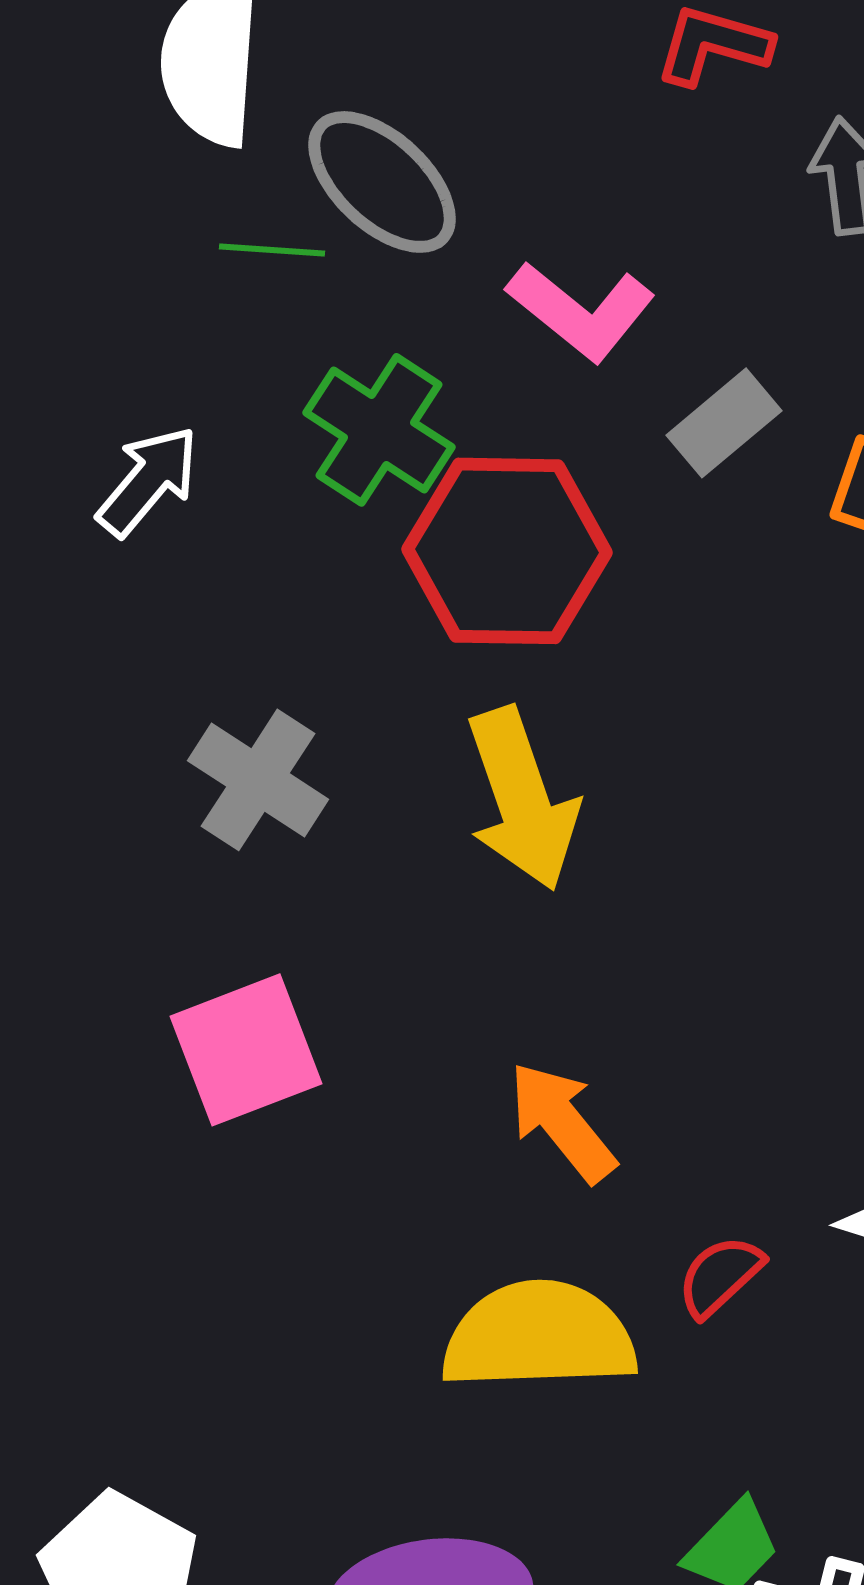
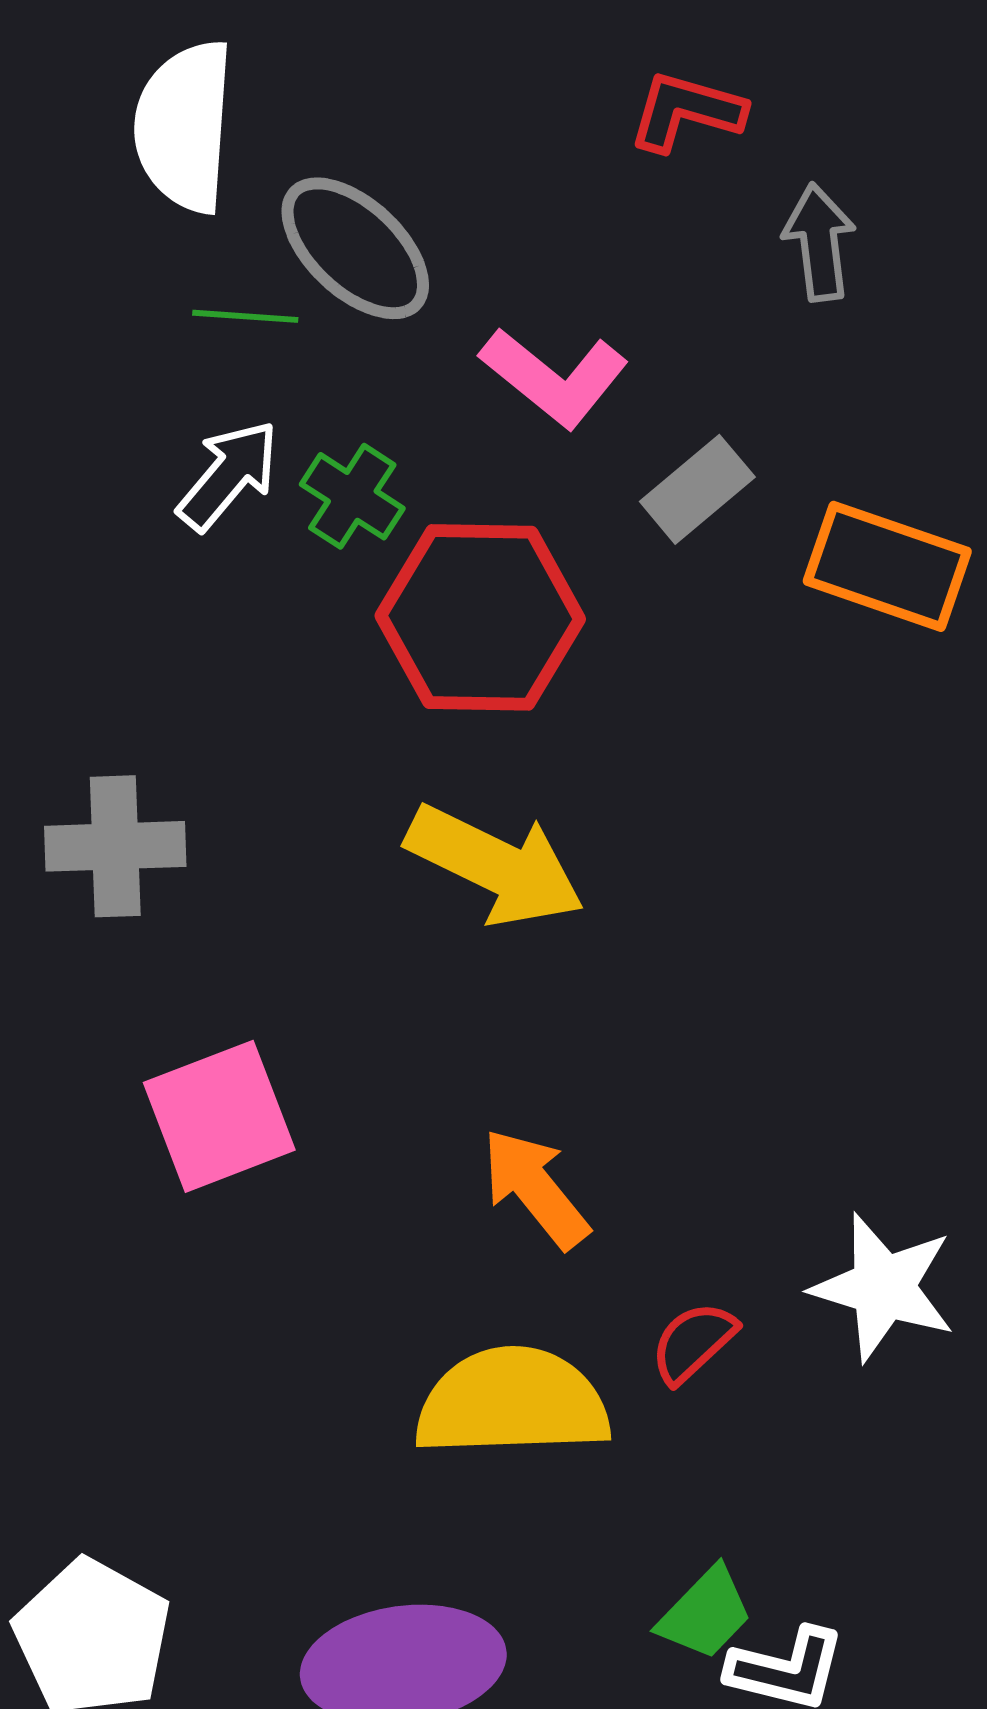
green cross: (379, 430) -> (352, 496), size x0.7
white arrow: (148, 481) -> (228, 475), moved
gray cross: (258, 780) -> (115, 846), moved, turned -35
yellow arrow: (522, 799) -> (495, 865), turned -45

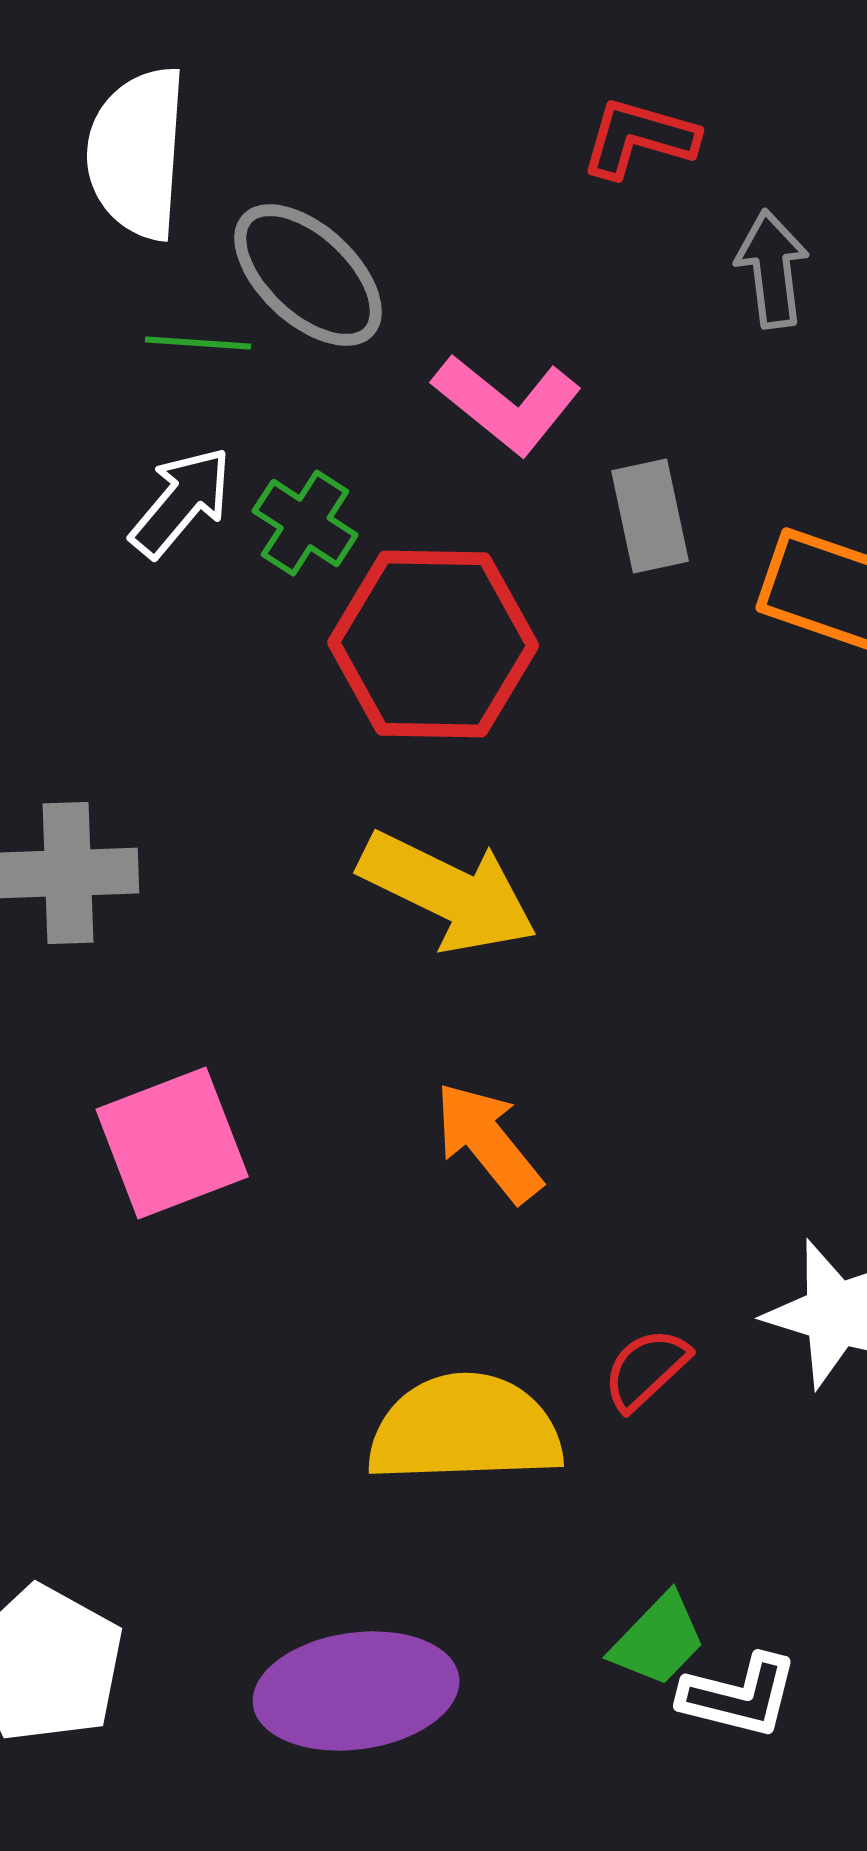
gray rectangle: (697, 489) -> (650, 516), turned -62
orange arrow: (535, 1188) -> (488, 1142), moved

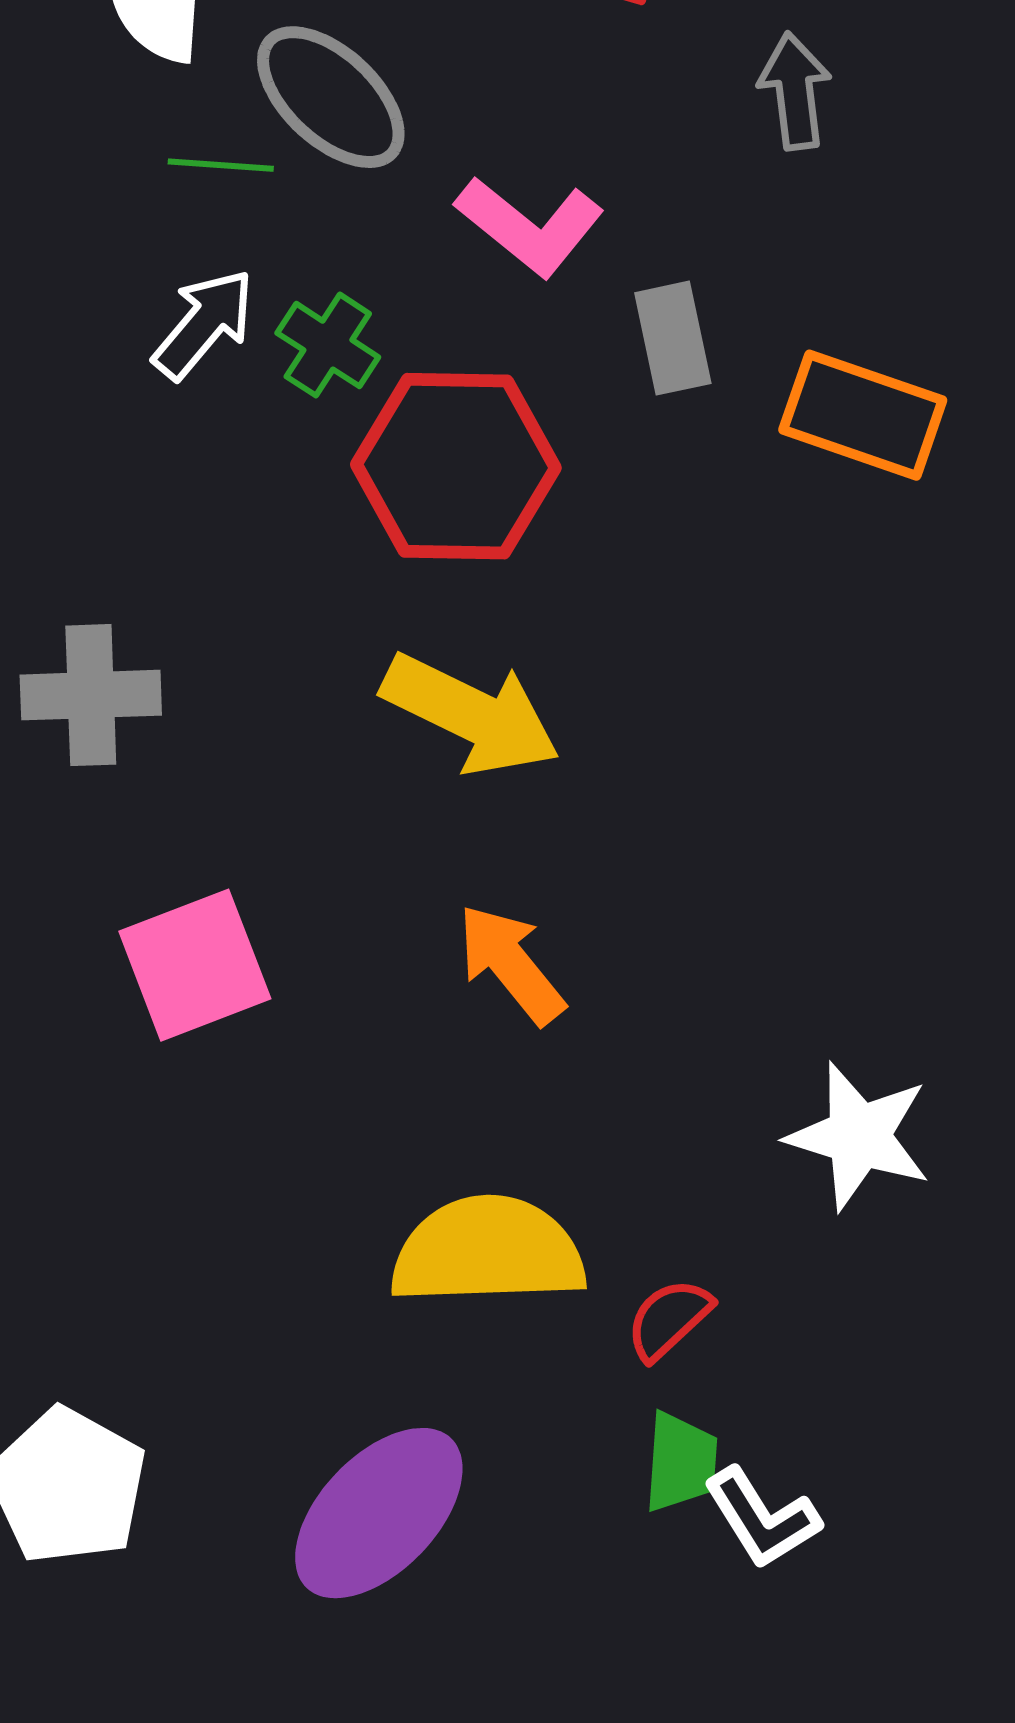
red semicircle: (646, 1369) -> (669, 1319), moved
green trapezoid: (658, 1640) -> (681, 1462), turned -40
purple ellipse: (356, 1691) -> (379, 1513), turned -38
white L-shape: (739, 1696) -> (762, 1518), turned 44

